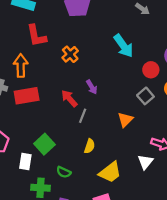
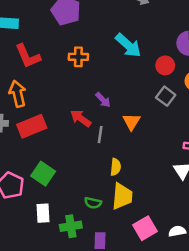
orange cross: (70, 54) -> (78, 57), moved, turned -35
orange triangle: (125, 120) -> (131, 122), moved
green square: (44, 144) -> (43, 174), moved
white rectangle: (25, 161) -> (43, 213), moved
yellow trapezoid: (110, 172) -> (122, 196), moved, turned -35

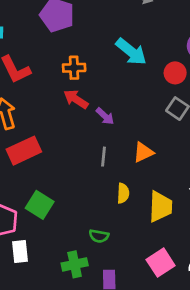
red arrow: (81, 118) -> (76, 99), moved
orange triangle: (131, 122) -> (143, 152), moved, turned 36
yellow trapezoid: (122, 196) -> (160, 207), moved
white rectangle: (43, 213) -> (20, 251), moved

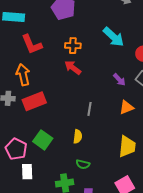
purple arrow: (105, 116) -> (119, 80), moved
orange triangle: (143, 152) -> (126, 107), moved
yellow semicircle: (123, 193) -> (78, 136), moved

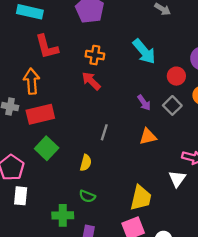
green square: (43, 140) -> (47, 148), moved
yellow trapezoid: (127, 146) -> (141, 198), moved

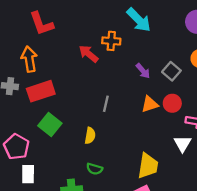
orange cross: (95, 55) -> (111, 41), moved
red circle: (176, 76) -> (172, 103), moved

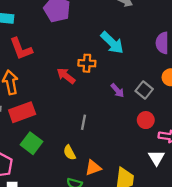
orange triangle: (150, 104) -> (93, 168), moved
yellow semicircle: (90, 136) -> (69, 153), turned 144

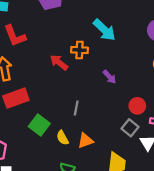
gray square: (144, 90) -> (130, 128), moved
green square: (31, 143) -> (39, 125), moved
orange triangle: (93, 168) -> (85, 141), moved

